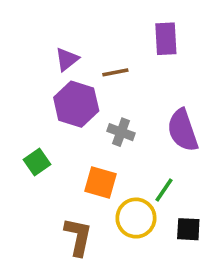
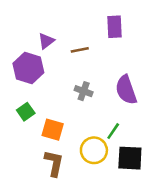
purple hexagon: (76, 104) -> (28, 68), moved
orange square: (100, 183) -> (53, 130), moved
black square: (188, 229) -> (130, 158), size x1.5

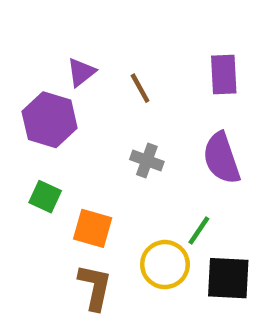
purple rectangle: (114, 27) -> (224, 75), moved
brown line: (80, 50) -> (140, 88), turned 72
green square: (26, 112) -> (45, 197), turned -30

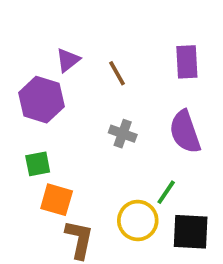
green square: (45, 197) -> (38, 164), turned -36
orange square: (93, 228) -> (57, 200), moved

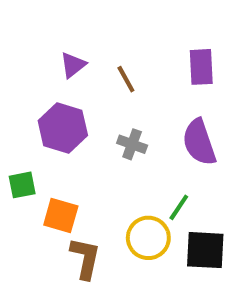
purple hexagon: (41, 100) -> (63, 128), moved
green square: (38, 164) -> (22, 185), moved

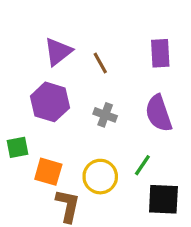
purple triangle: (73, 65) -> (58, 52), size x1.4
yellow circle: (148, 238) -> (100, 177), moved

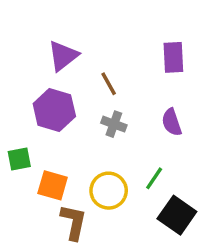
brown line: (100, 63) -> (109, 84), moved
purple semicircle: (159, 113) -> (172, 122), size x0.7
black square: (163, 199) -> (177, 215), turned 32

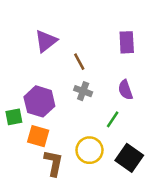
purple hexagon: (54, 110) -> (39, 101), moved
green line: (154, 178) -> (113, 119), moved
yellow circle: (109, 191) -> (90, 150), moved

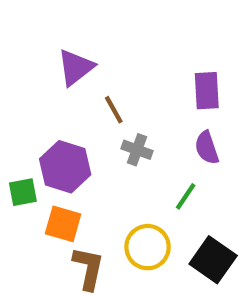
purple rectangle: (127, 42) -> (207, 91), moved
brown line: (79, 62) -> (114, 110), moved

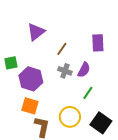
brown line: (114, 110) -> (62, 49), moved, turned 64
purple semicircle: (207, 148) -> (84, 70), moved, turned -133
green square: (23, 192) -> (11, 63), moved

